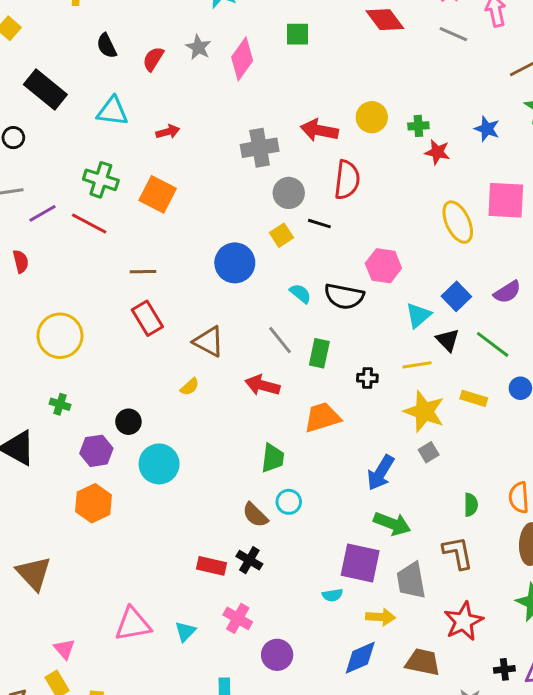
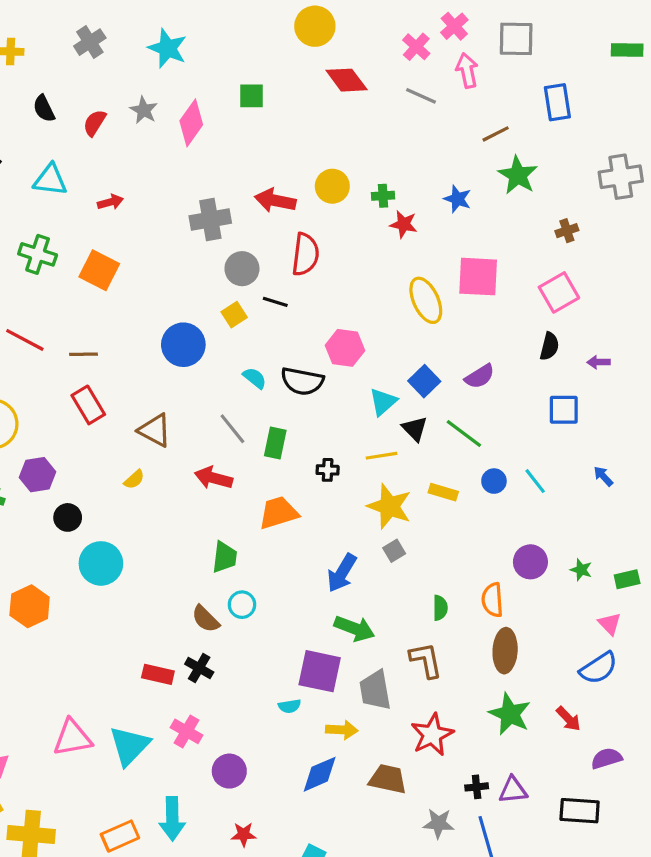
red line: (89, 224) -> (25, 340), moved
purple hexagon: (96, 451) -> (38, 475), moved
cyan triangle: (185, 631) -> (129, 746), size x1.8

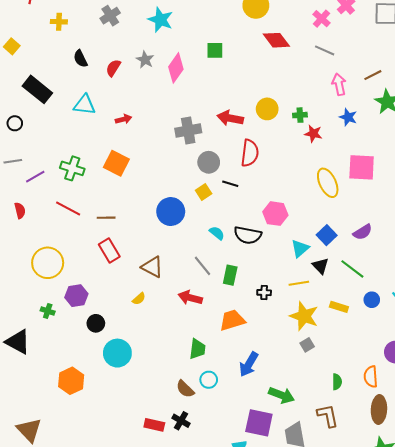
pink arrow: (467, 71) -> (339, 84), moved
green cross: (38, 254) -> (72, 168), moved
blue arrow: (342, 573) -> (249, 364), moved

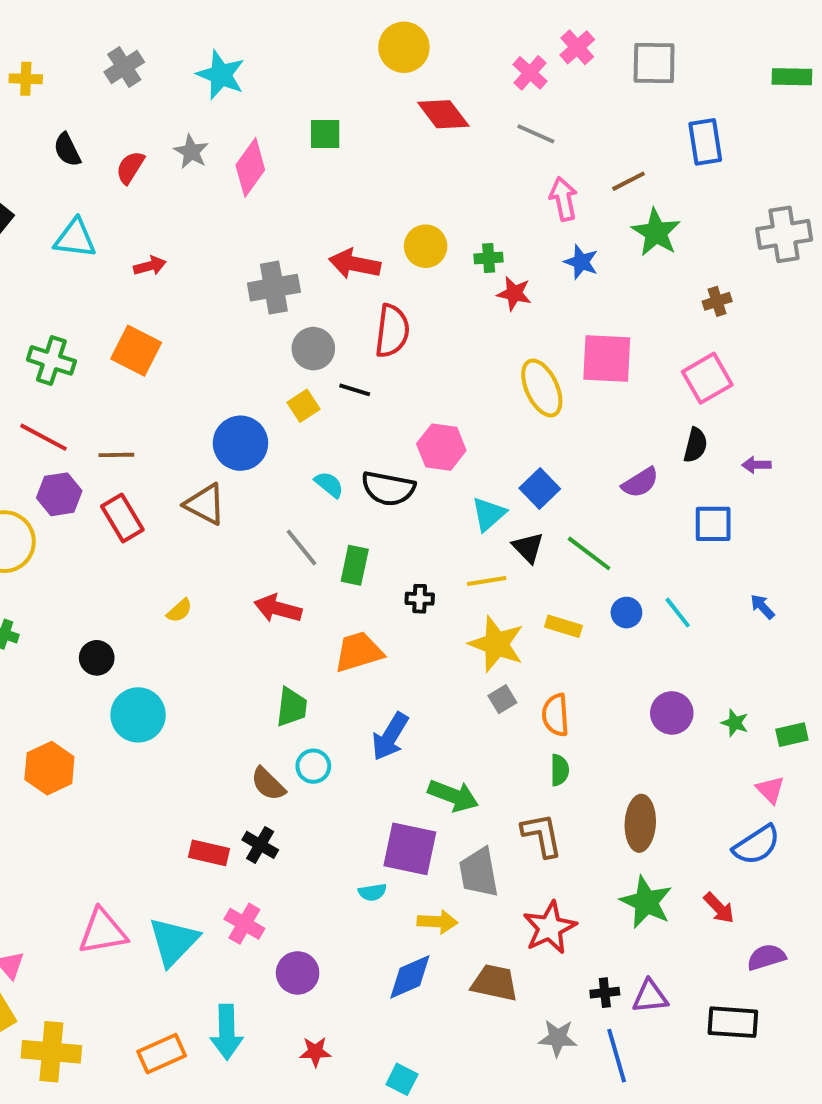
purple semicircle: (363, 232) -> (640, 483), moved
brown triangle: (152, 267) -> (205, 504), moved
purple hexagon: (76, 296) -> (59, 494), moved
orange semicircle: (371, 377) -> (556, 715), moved

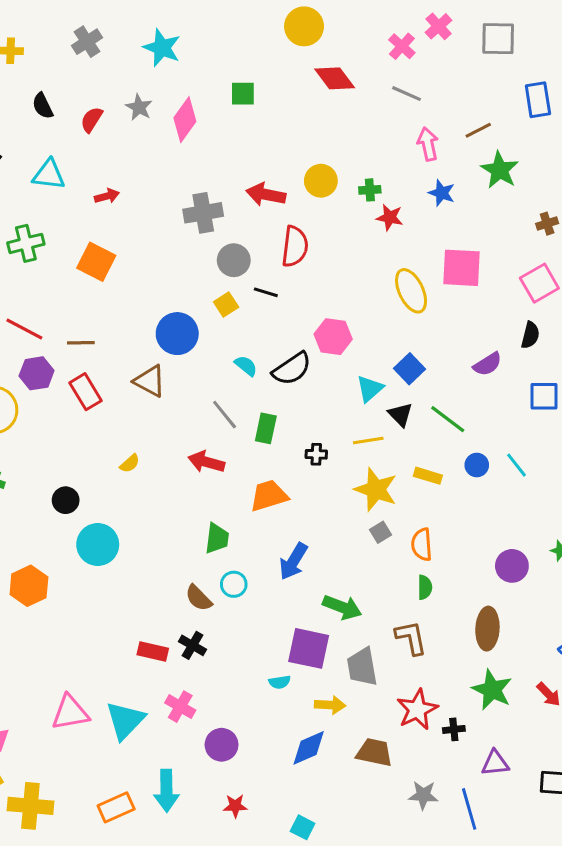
green cross: (51, 360) -> (26, 243), moved, turned -32
black semicircle: (388, 488) -> (292, 369), turned -45
purple circle: (672, 713) -> (512, 566), moved
black cross: (605, 993) -> (454, 729), moved

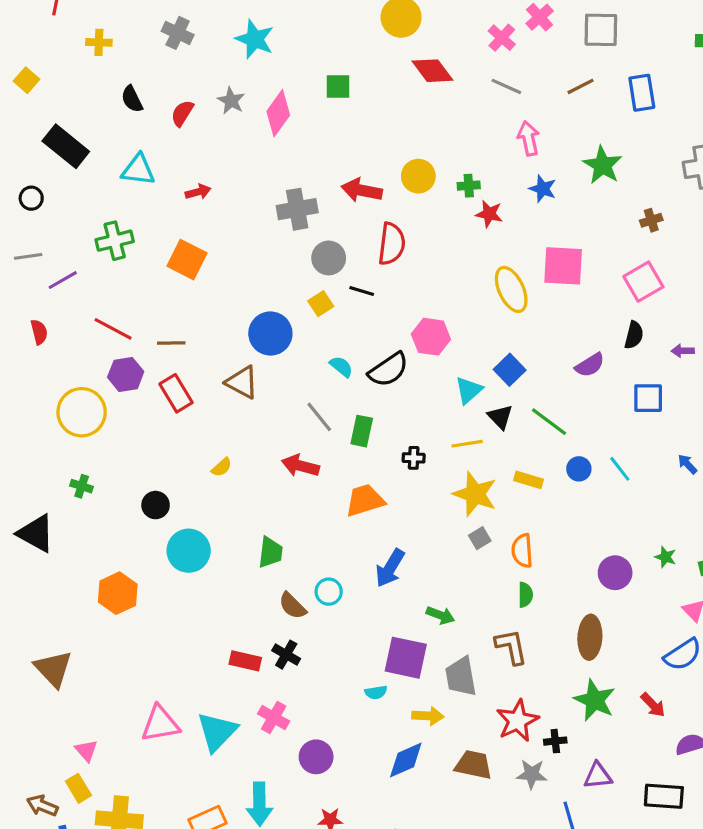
gray cross: (87, 42) -> (178, 33), turned -32
brown line: (478, 130) -> (580, 86), moved
green trapezoid: (217, 538) -> (270, 552), moved
green arrow: (342, 607) -> (440, 615), size x0.7
gray star: (423, 795) -> (532, 774), moved

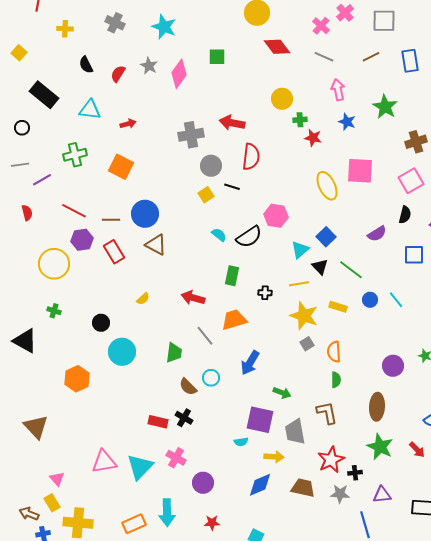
yellow circle: (418, 176) -> (282, 99), moved
brown cross: (651, 220) -> (416, 142), size x1.5
blue circle: (270, 334) -> (145, 214), moved
gray line: (319, 417) -> (205, 336), moved

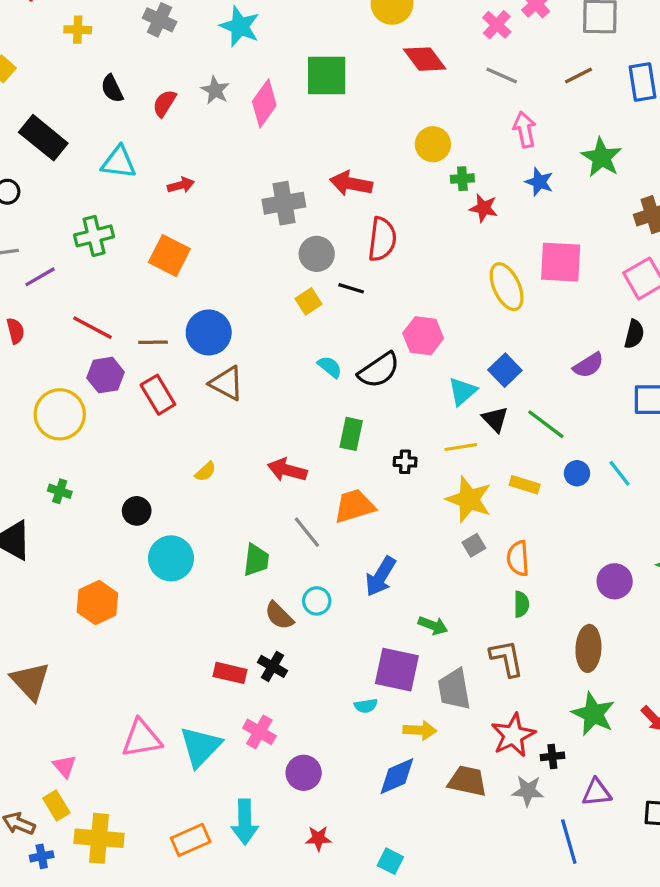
green square: (217, 57) -> (327, 75), size x1.6

